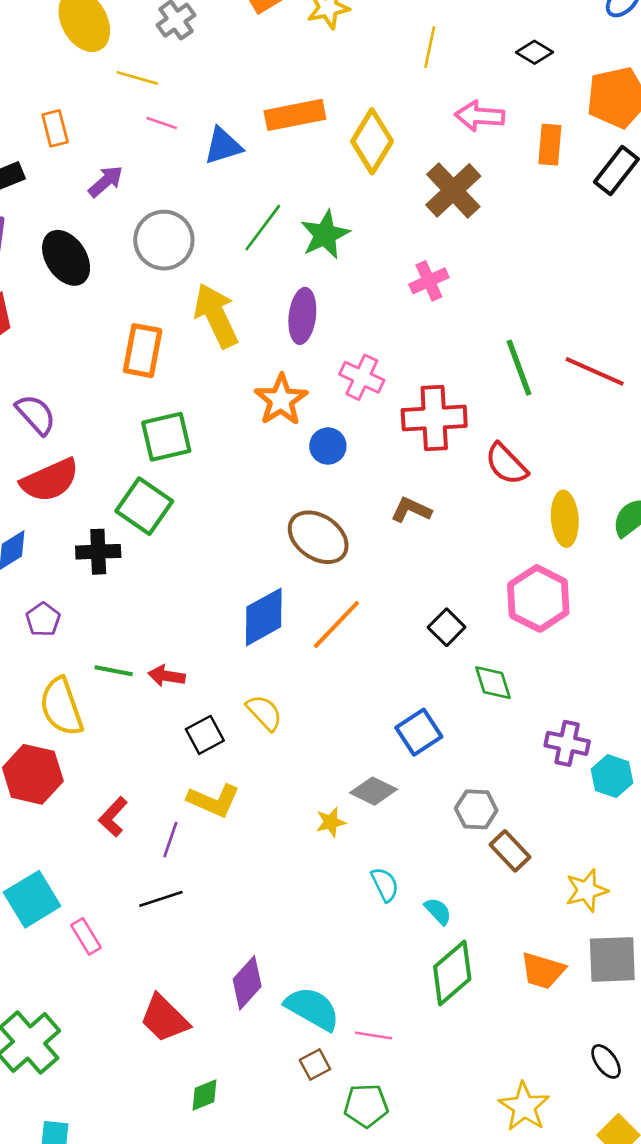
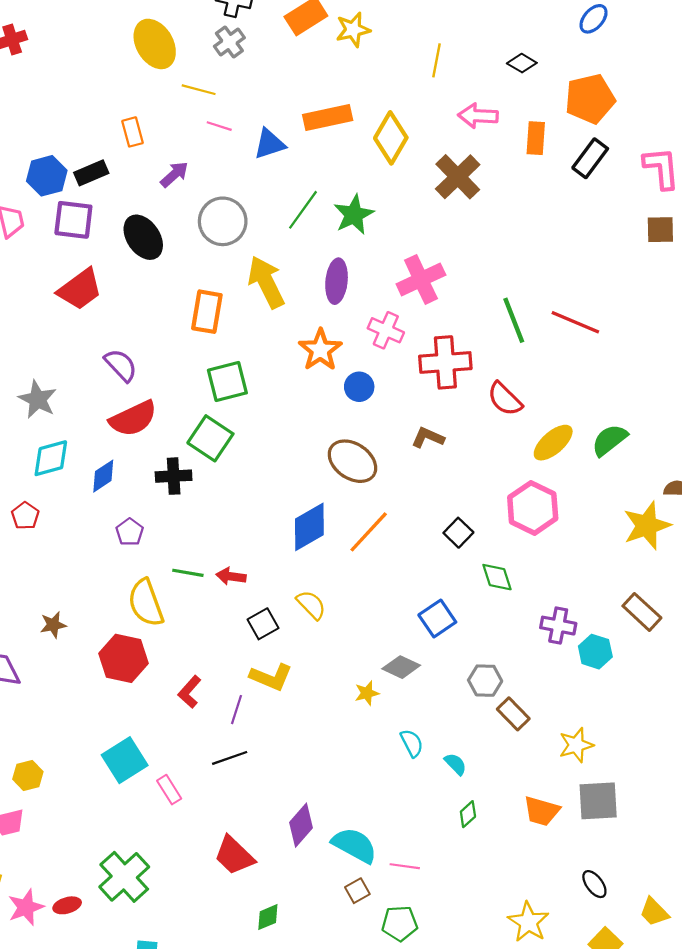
pink cross: (429, 281) -> (421, 279), moved, size x1.5
yellow ellipse: (565, 519) -> (553, 443), turned 54
green diamond: (452, 973) -> (468, 814), size x0.5

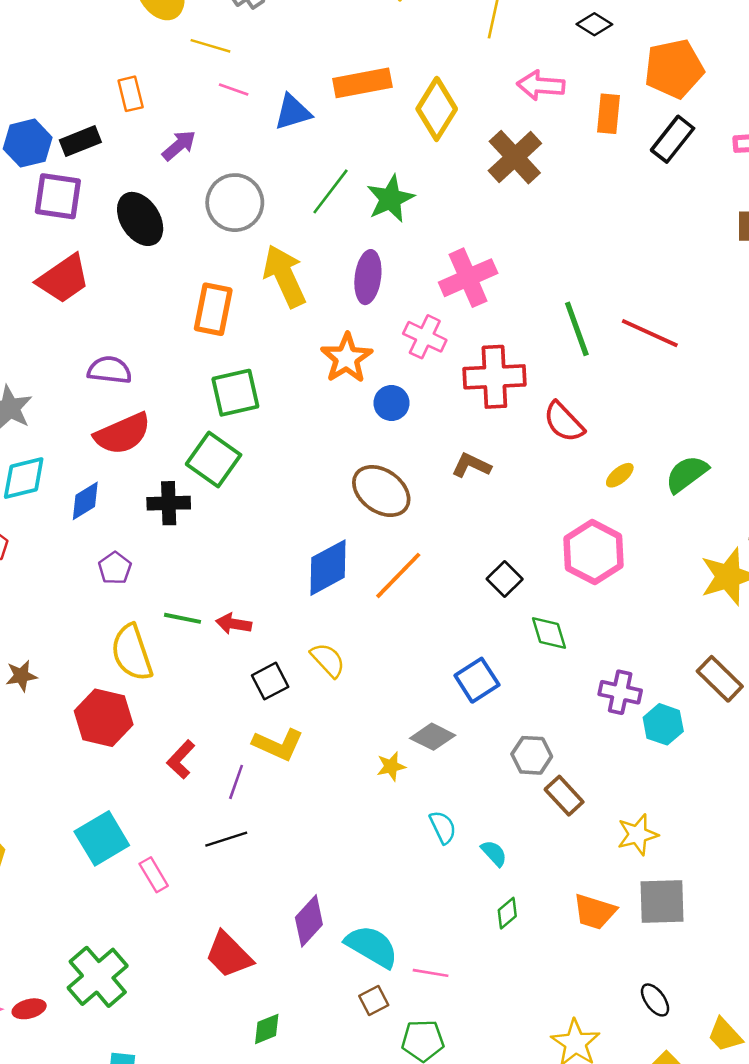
purple semicircle: (121, 365) -> (110, 370), turned -42
yellow ellipse: (553, 443) -> (620, 475), size x0.6

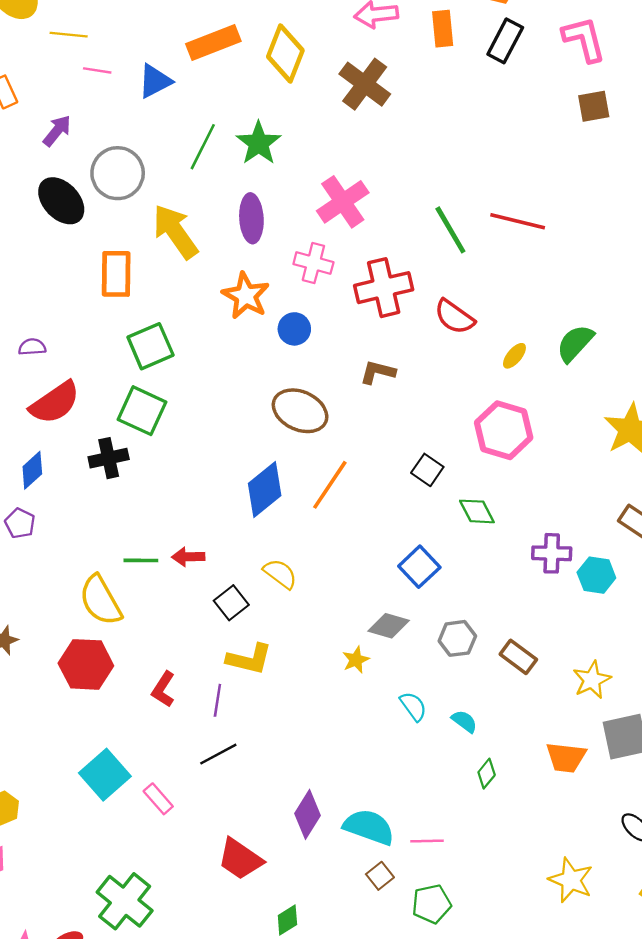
black ellipse: (140, 219) -> (61, 201), moved
purple semicircle: (110, 370) -> (32, 347), size x0.7
purple pentagon: (115, 568) -> (20, 523), moved
gray hexagon: (532, 755) -> (457, 638), moved

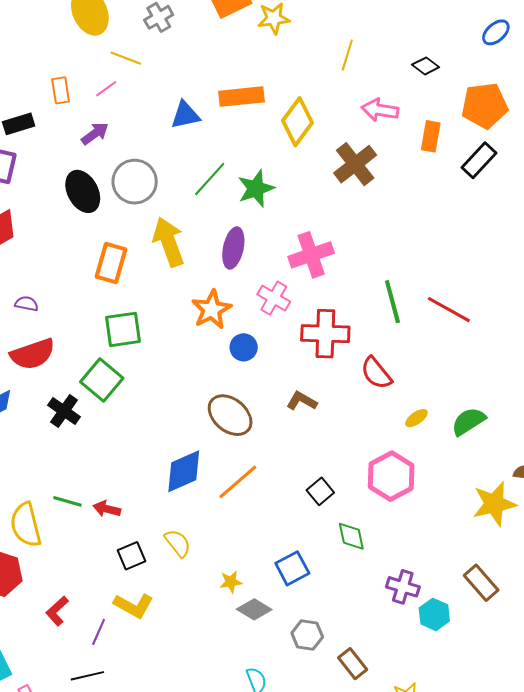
pink line: (97, 70) -> (106, 89), moved, turned -60
black cross: (109, 458) -> (64, 411), turned 32
yellow star: (356, 660) -> (231, 582), moved

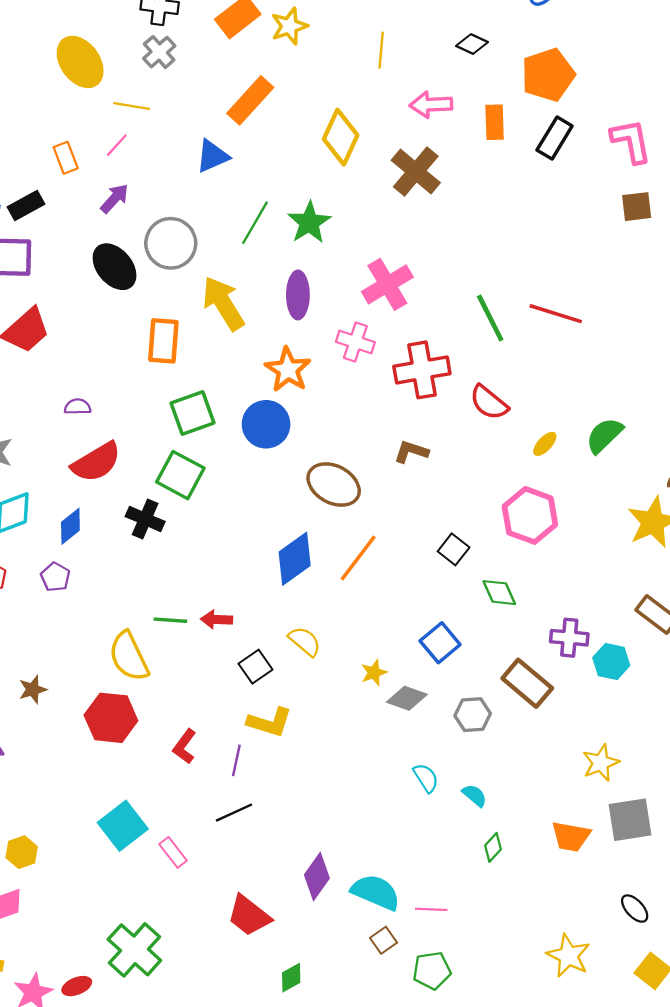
orange rectangle: (241, 97) -> (250, 100), moved, turned -30
blue circle: (244, 347) -> (266, 424), moved, size x1.5
brown rectangle: (353, 664) -> (527, 683), moved, size x1.4

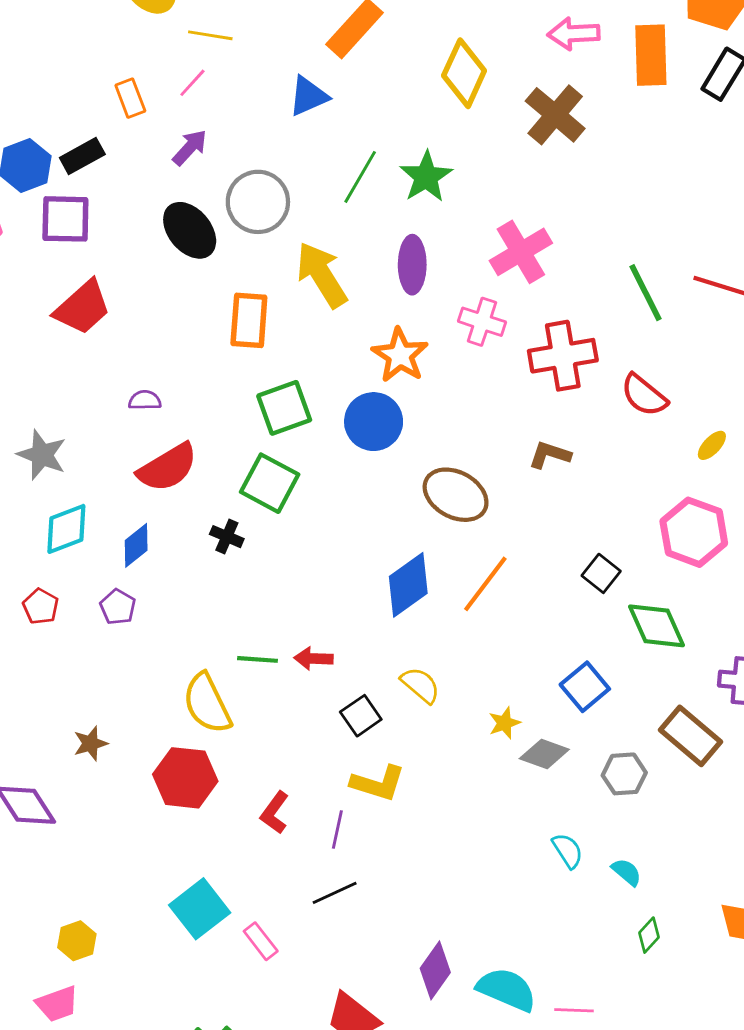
orange rectangle: (495, 122) -> (651, 55), size x1.4
black cross: (145, 519) -> (227, 537), size x0.7
green diamond: (499, 593) -> (657, 626), size x1.4

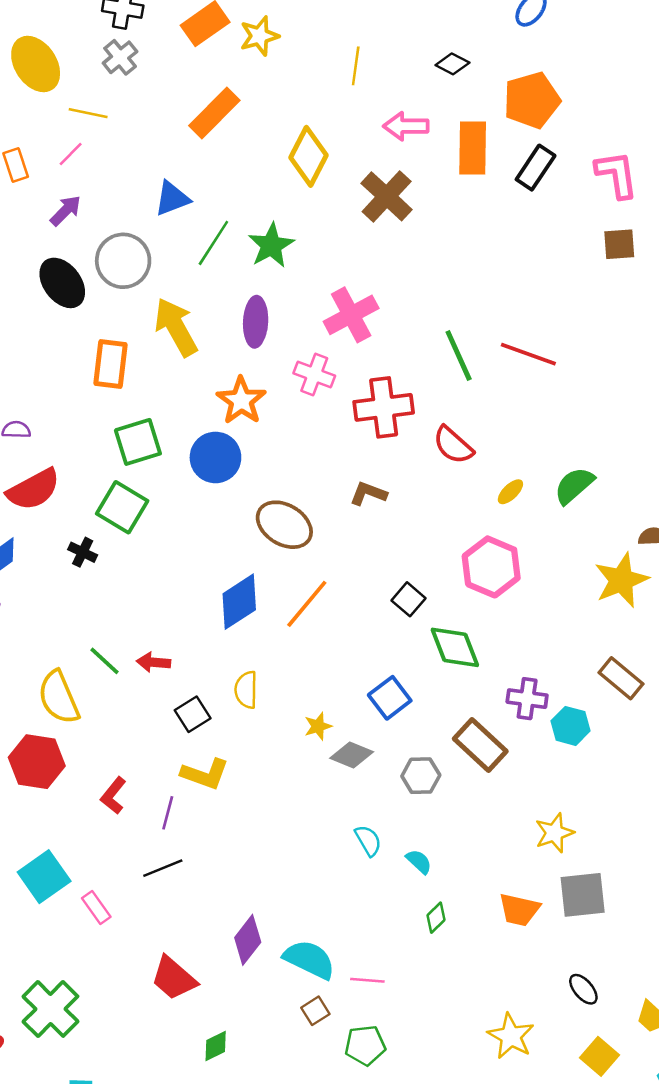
blue triangle: (308, 96) -> (172, 198), moved
green line: (257, 659) -> (104, 661), turned 36
yellow semicircle: (420, 685) -> (246, 690), turned -132

